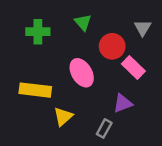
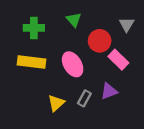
yellow rectangle: (35, 90) -> (32, 62), moved
gray rectangle: (104, 128) -> (84, 98), moved

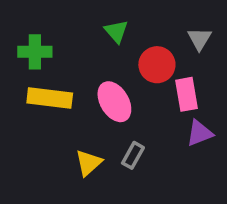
green cross: (34, 28) -> (35, 52), moved
pink rectangle: (118, 60) -> (187, 94), turned 36
purple triangle: (109, 91) -> (199, 133), moved

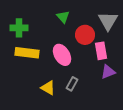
gray triangle: (199, 39) -> (108, 21), size x1.5
yellow triangle: (89, 163) -> (48, 88), turned -49

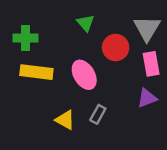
pink rectangle: (101, 51) -> (151, 64), moved

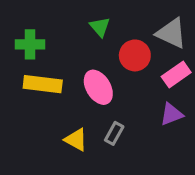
gray triangle: (147, 28) -> (171, 33), turned -36
pink rectangle: (151, 64) -> (176, 75), turned 65

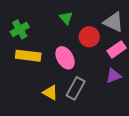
green cross: (30, 44) -> (20, 29), turned -30
gray rectangle: (114, 133) -> (76, 88), size x1.5

